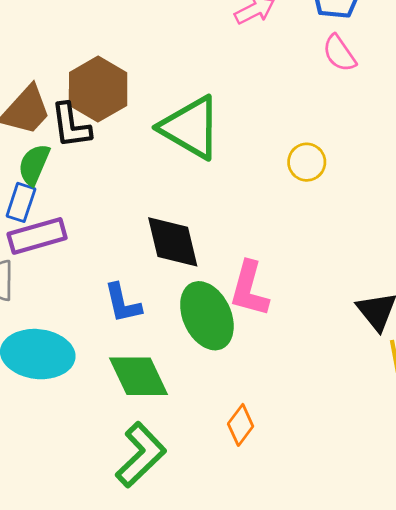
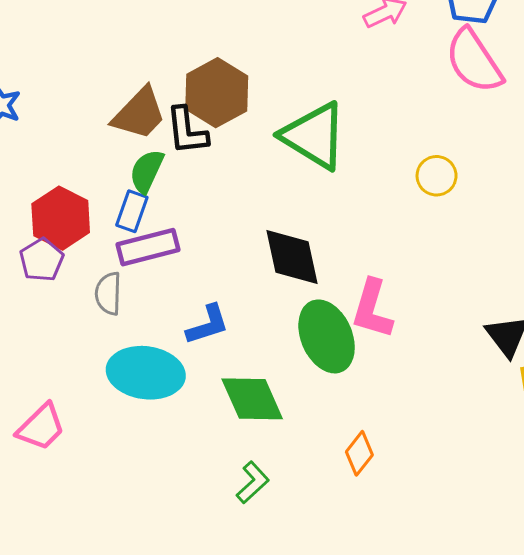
pink semicircle: (339, 53) -> (474, 61), size x1.6
blue L-shape: (123, 303) -> (208, 325), moved, turned -96
green L-shape: (141, 455) -> (253, 482), size x0.6

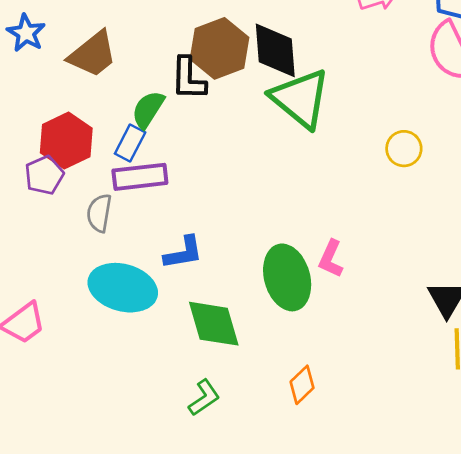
brown trapezoid: (139, 114) -> (93, 54), moved
black diamond: (292, 257) -> (275, 50), moved
pink L-shape: (372, 309) -> (331, 259), size x0.7

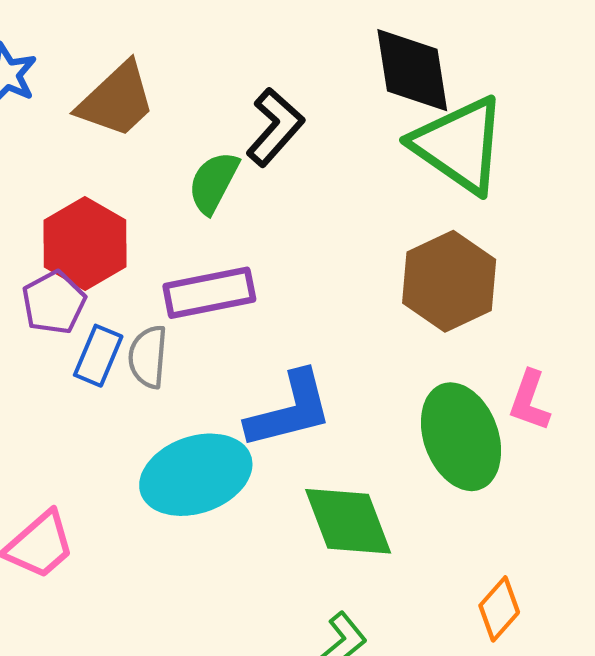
brown hexagon: (220, 48) -> (449, 281), moved
black L-shape: (188, 79) -> (275, 127), turned -135
blue rectangle: (130, 143) -> (98, 356), moved
blue L-shape: (183, 253) -> (290, 410), size x1.4
cyan ellipse: (123, 288) -> (196, 475), turned -30

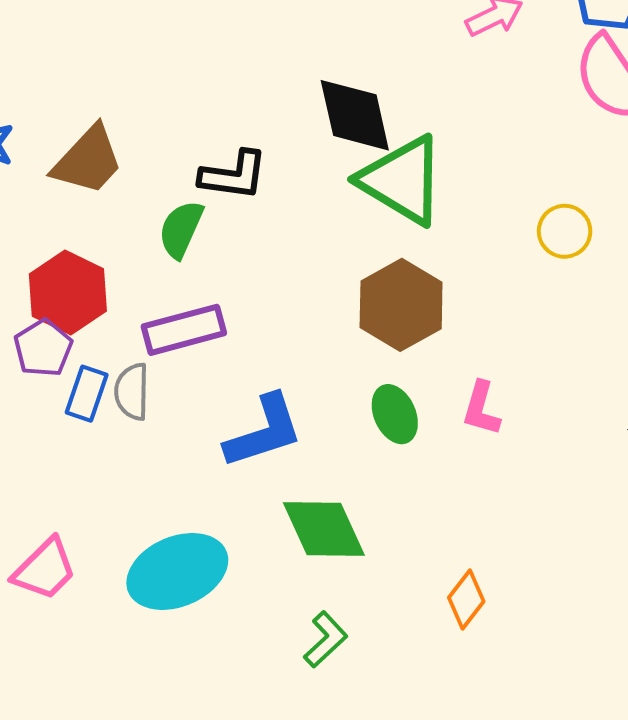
black L-shape: (275, 127) -> (234, 175), turned 60
green ellipse: (461, 437) -> (395, 414), moved, size x0.6
cyan ellipse: (196, 475) -> (177, 571), moved

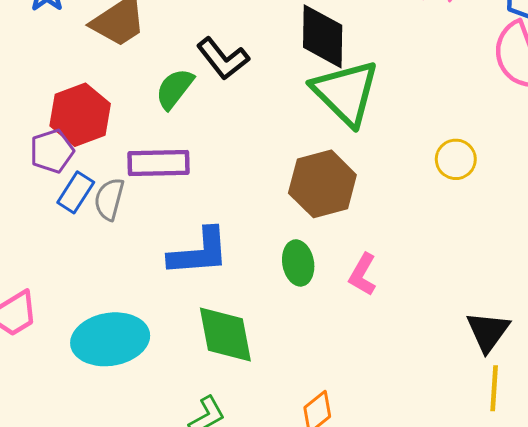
black L-shape: (234, 175) -> (223, 59), turned 30

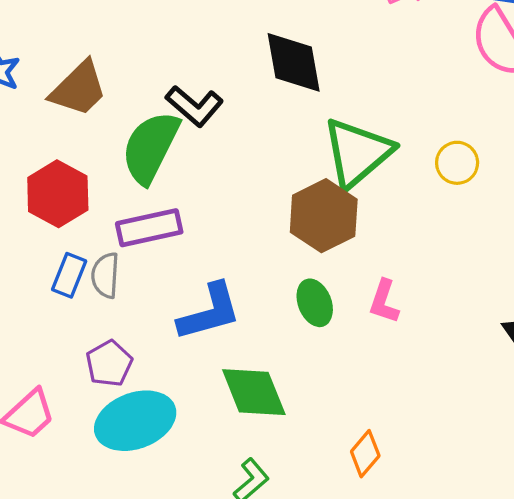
green semicircle: (175, 89) -> (150, 147), size x1.6
green triangle: (346, 93) -> (357, 153), moved, turned 46
purple pentagon: (52, 151) -> (109, 363), moved

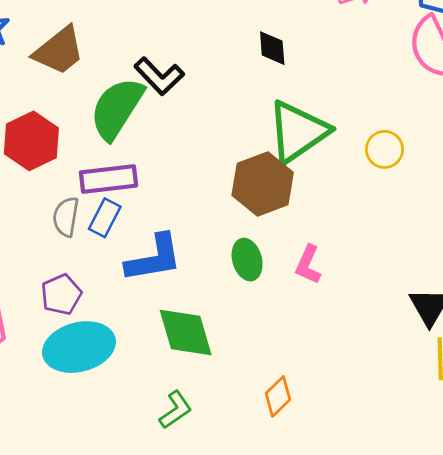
black diamond: (294, 62) -> (272, 48), moved, size x0.6
blue rectangle: (69, 275) -> (105, 218), moved

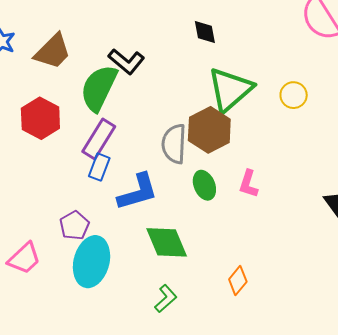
purple rectangle: (108, 179) -> (99, 139), turned -45
gray semicircle: (66, 217) -> (174, 144), moved, size x1.4
cyan ellipse: (79, 347) -> (92, 262), turned -54

